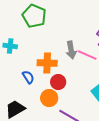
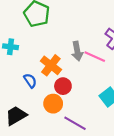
orange cross: (47, 63) -> (51, 65), turned 36

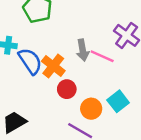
blue semicircle: (30, 81) -> (30, 61), moved, size x1.6
orange circle: (53, 104) -> (91, 109), moved

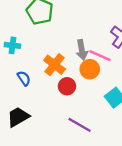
blue semicircle: (30, 61) -> (24, 78), moved, size x0.6
orange circle: (91, 109) -> (90, 69), moved

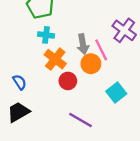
cyan cross: (12, 45) -> (46, 35), moved
pink line: (100, 56) -> (101, 50), turned 40
blue semicircle: (24, 78) -> (20, 82), moved

